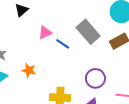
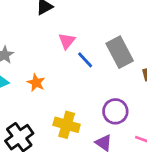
pink triangle: (45, 33) -> (67, 41), turned -40

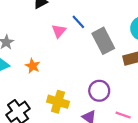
blue line: (85, 60) -> (78, 22), moved

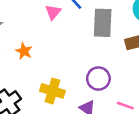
gray rectangle: (103, 41) -> (103, 23), turned 30

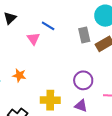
gray rectangle: (103, 23) -> (84, 35), moved, size x0.7

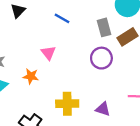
pink triangle: (33, 39) -> (48, 53), moved
purple circle: (83, 80) -> (101, 58), moved

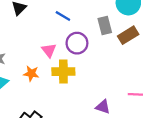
purple circle: (101, 58) -> (77, 43), moved
yellow cross: (67, 104) -> (63, 72), moved

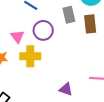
brown rectangle: (128, 35) -> (90, 24), turned -66

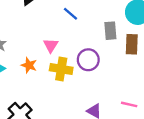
purple circle: (43, 30) -> (88, 60), moved

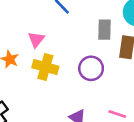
purple circle: (88, 60) -> (91, 68), moved

